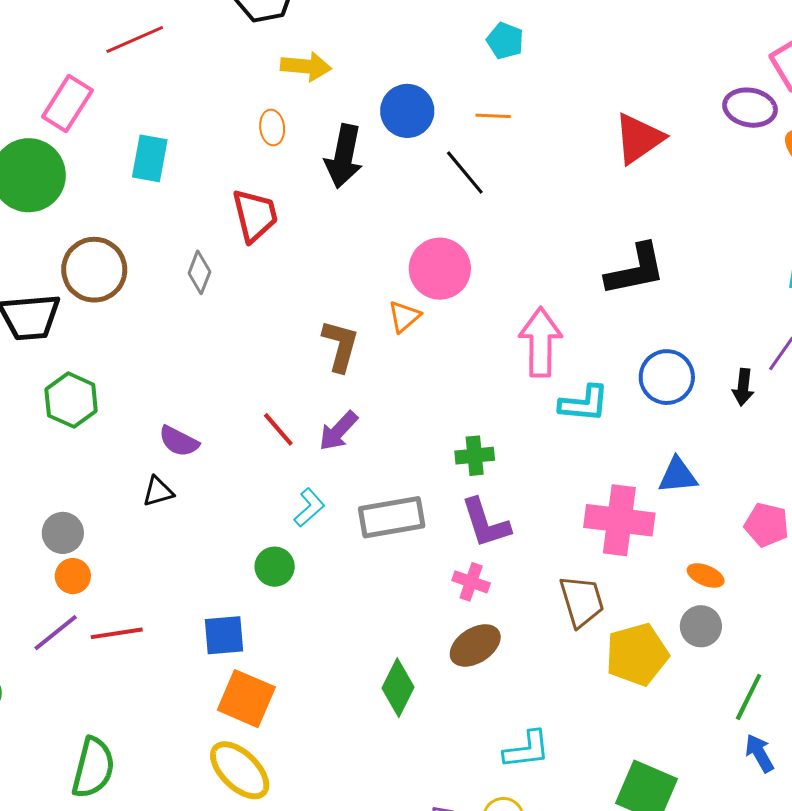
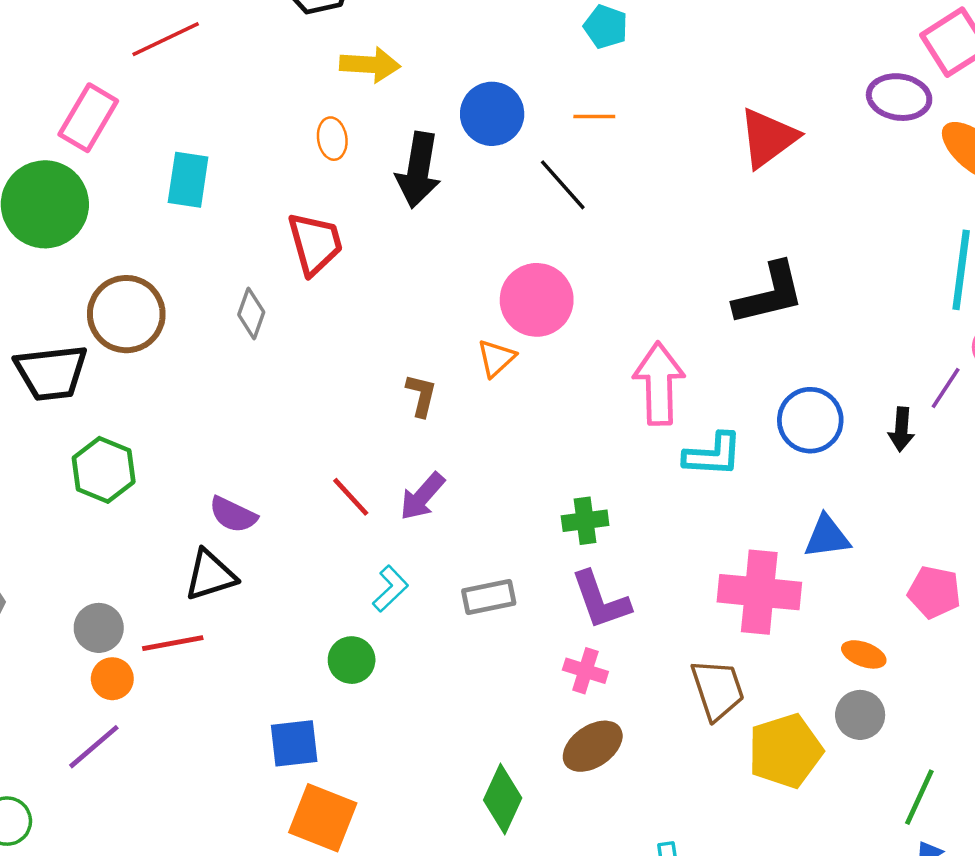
brown L-shape: (340, 346) -> (421, 395), size x0.7
black triangle: (158, 492) -> (210, 575), size x1.4
gray rectangle: (392, 517) -> (489, 597), size x0.7
red line: (117, 633) -> (173, 643), moved

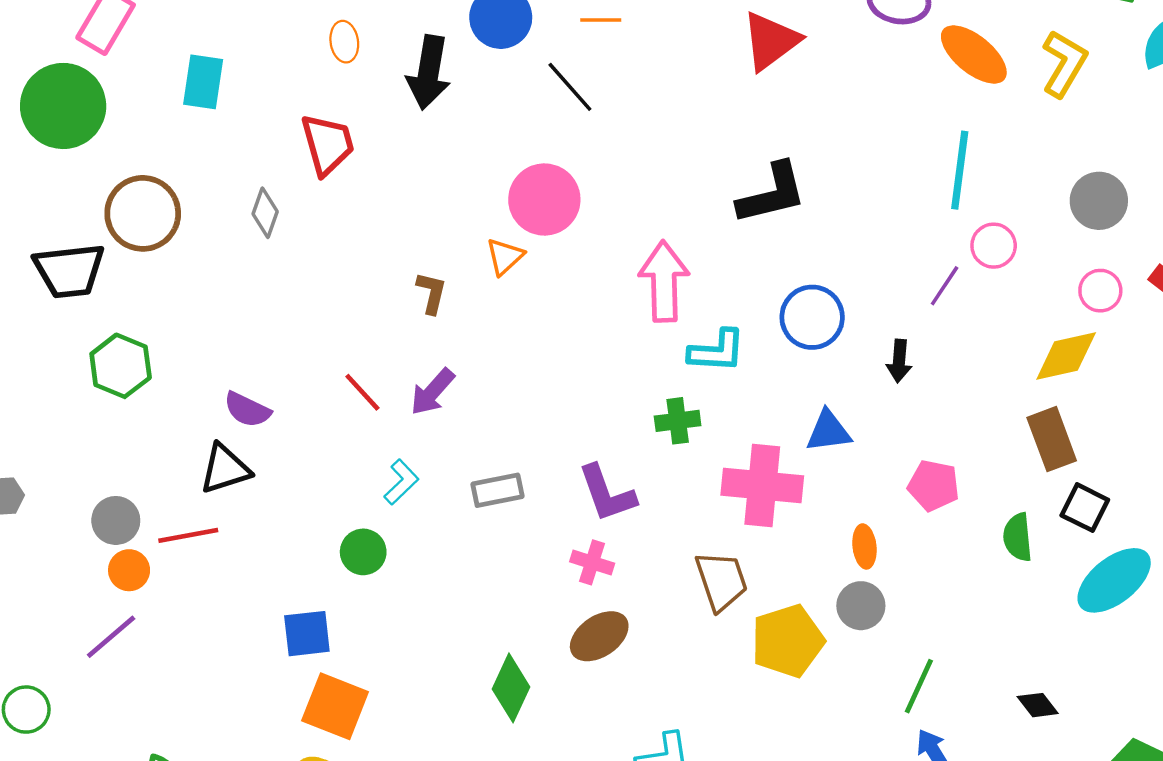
black arrow: (901, 429) -> (899, 361), moved
green cross: (585, 521) -> (678, 421), moved
orange ellipse: (864, 654) -> (865, 546), turned 63

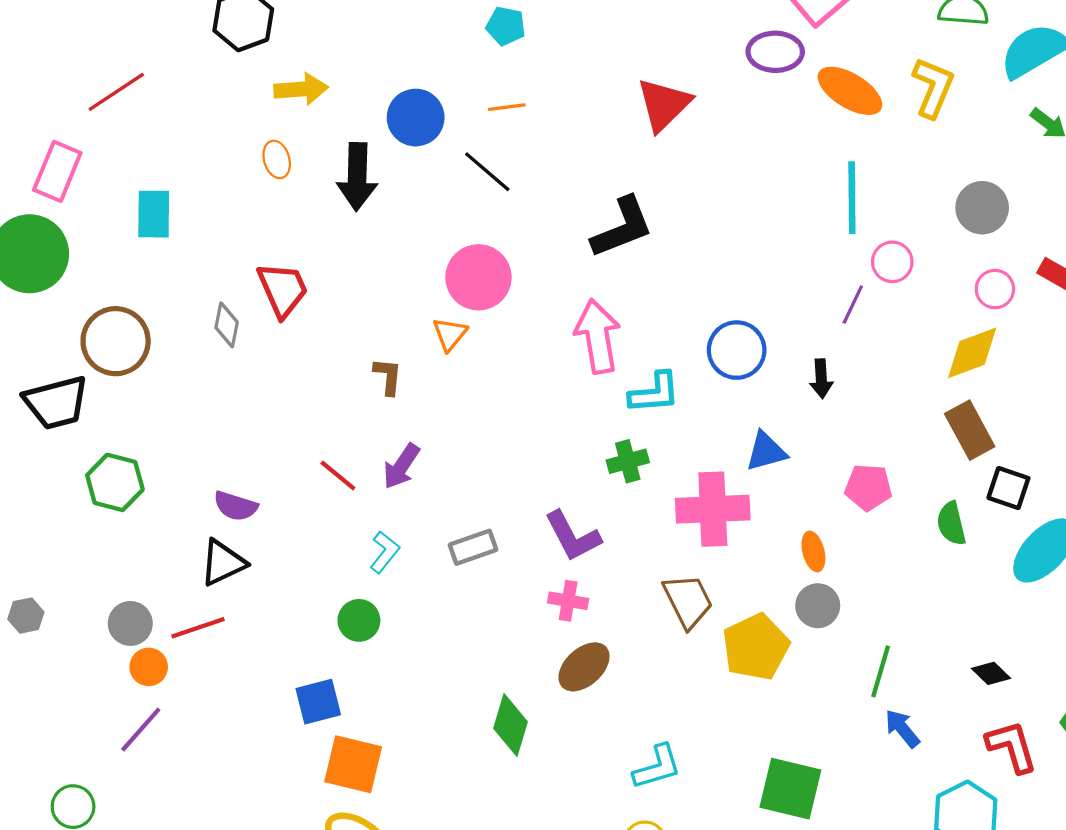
red trapezoid: (328, 144) -> (283, 289), moved
black L-shape: (772, 194) -> (622, 227), moved

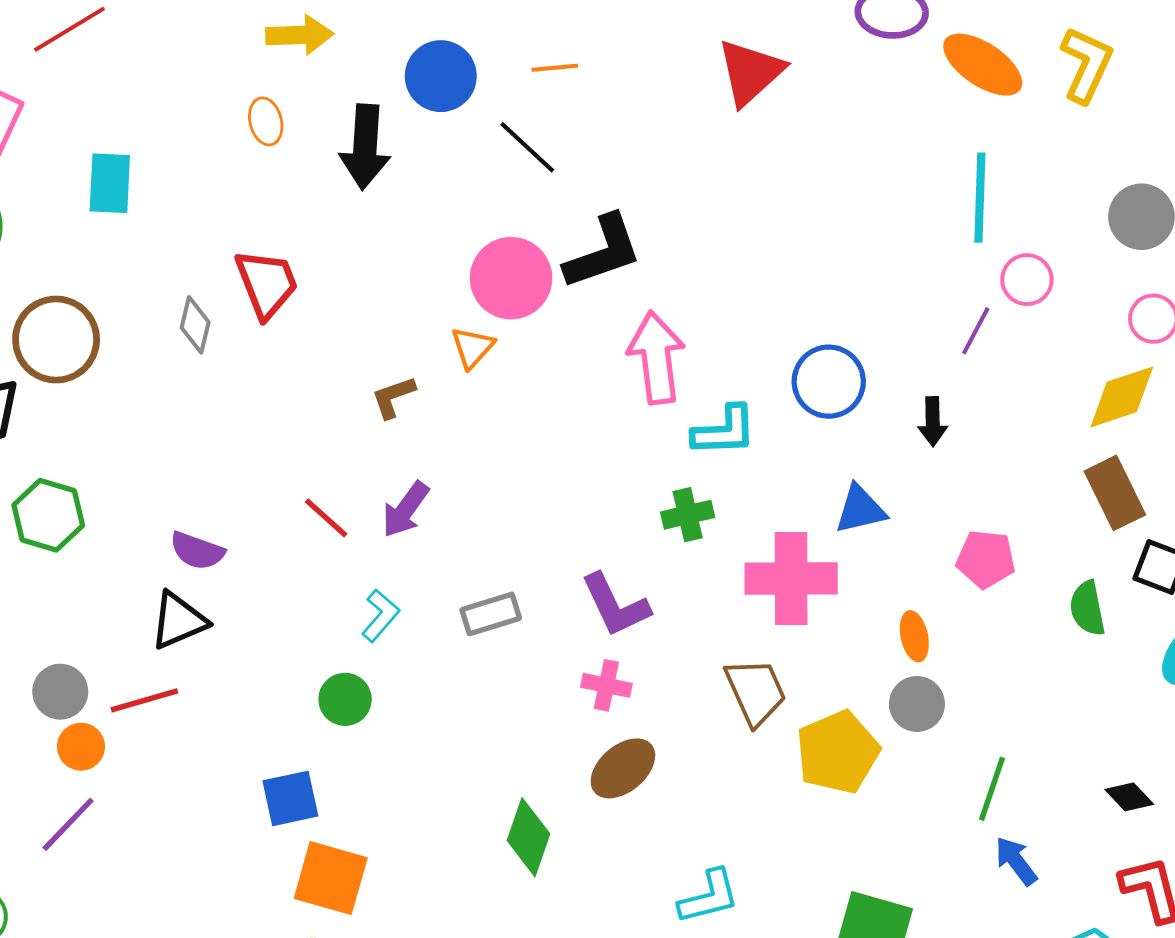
black L-shape: (622, 227) -> (603, 252), moved
brown L-shape: (388, 376) -> (393, 397), turned -117

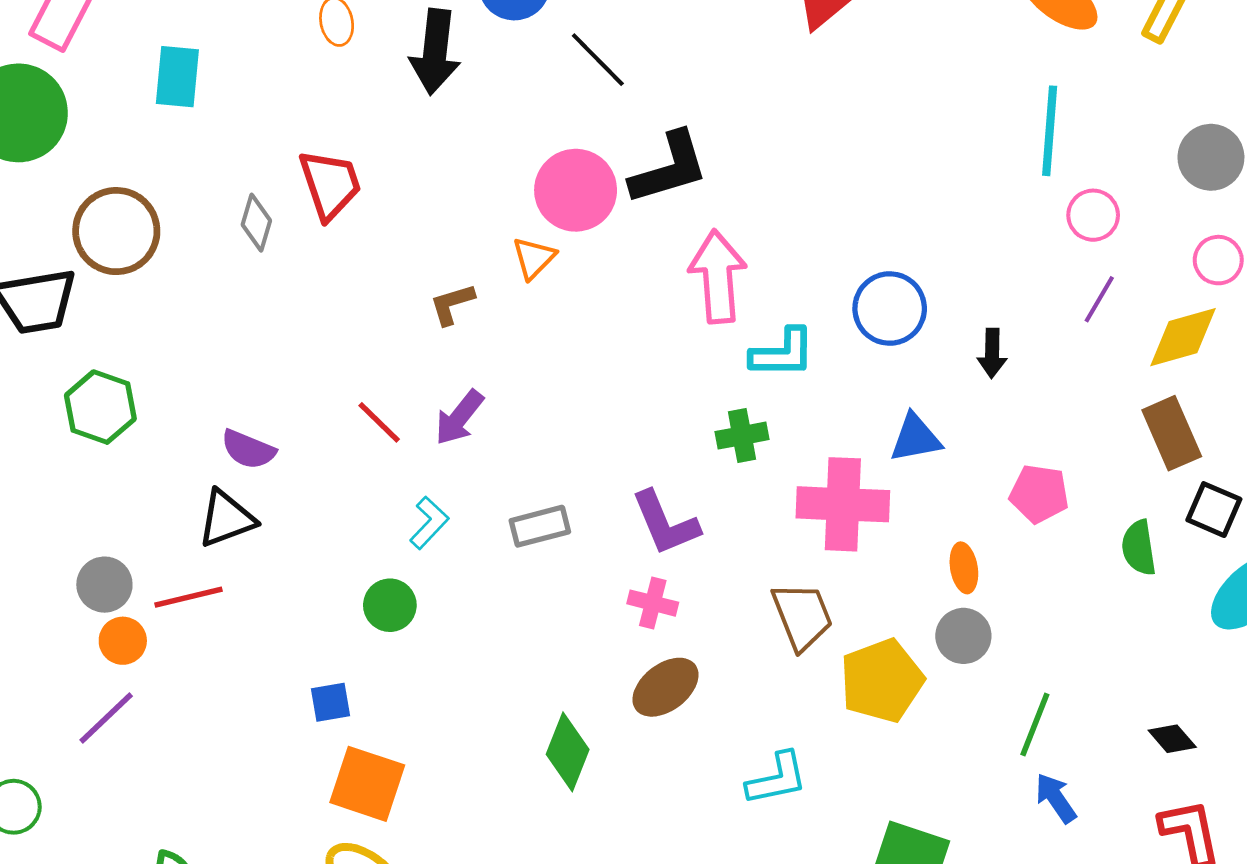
purple line: (976, 331) -> (1099, 299), moved
blue square: (290, 798) -> (330, 702), size x0.7
cyan L-shape: (709, 897) -> (777, 779), moved

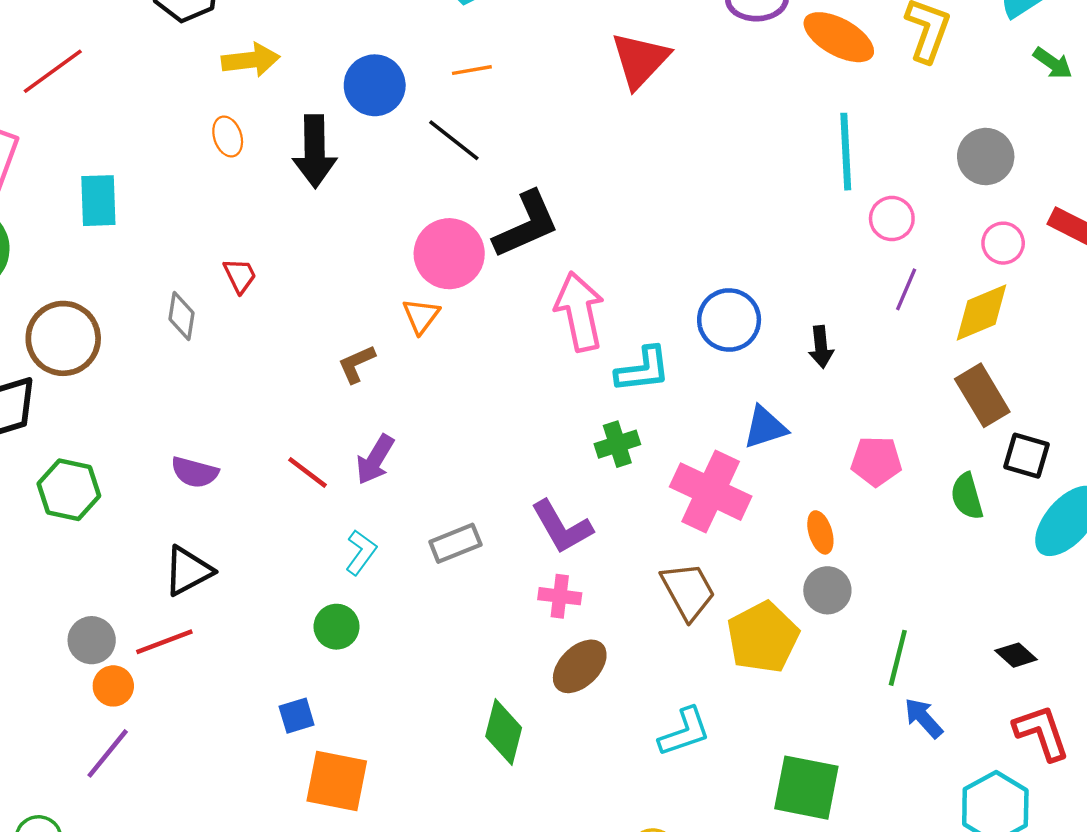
red trapezoid: (330, 184) -> (240, 276), size x0.6
purple semicircle: (248, 449) -> (195, 472), moved
pink cross: (843, 504) -> (711, 492), turned 30

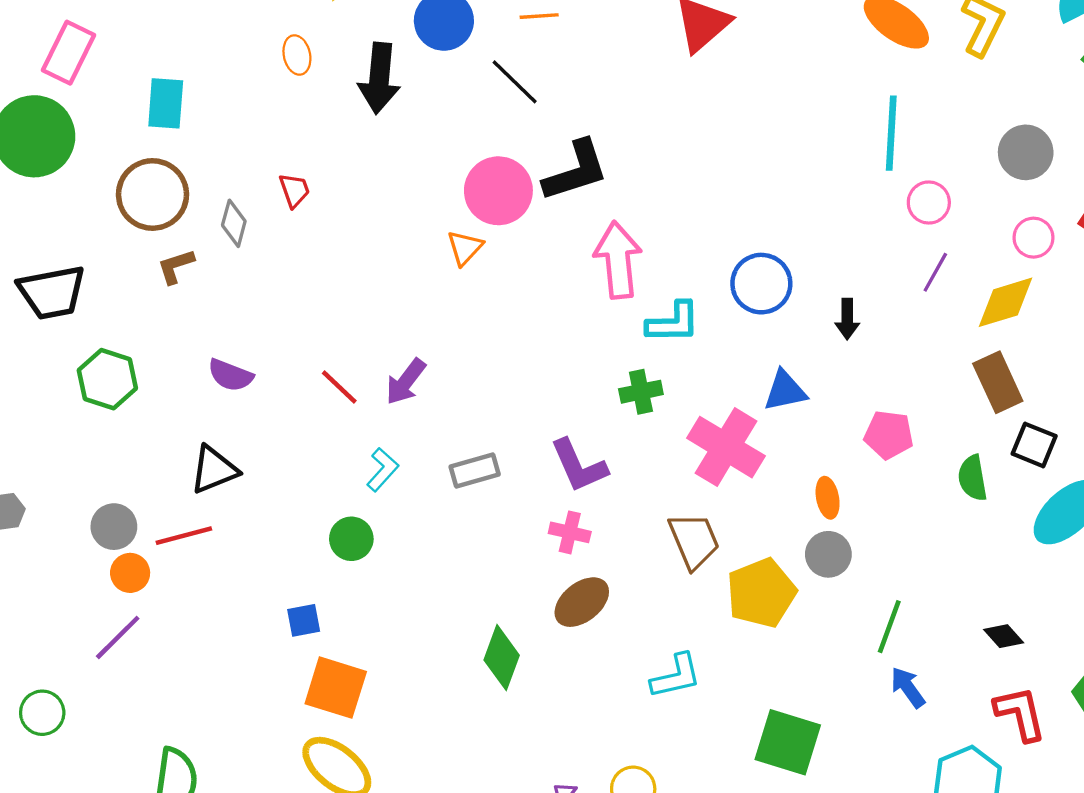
brown circle: (63, 338) -> (153, 194), moved
brown L-shape: (357, 364) -> (176, 266), moved

